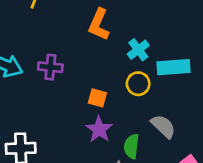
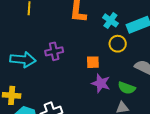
green semicircle: (132, 146) -> (127, 88), turned -60

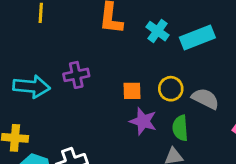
yellow circle: (118, 44) -> (171, 89), moved
green semicircle: (127, 88) -> (180, 128), turned 66

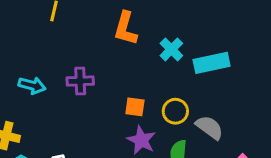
cyan arrow: (31, 87) -> (32, 85), size x0.7

